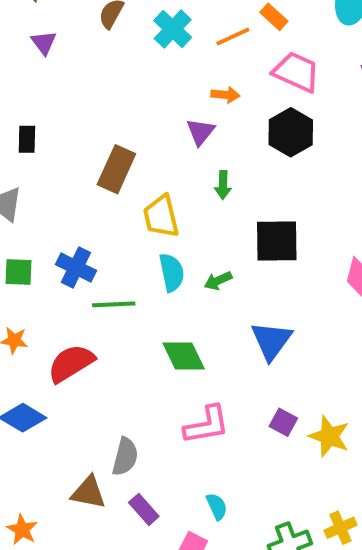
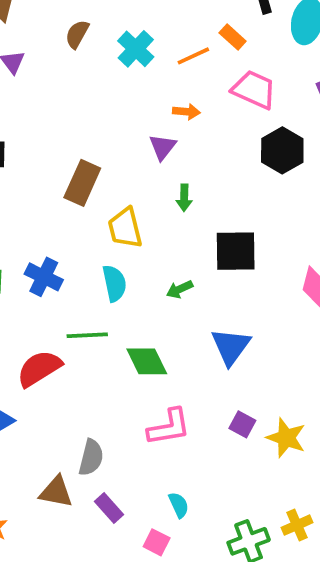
black hexagon: (291, 132) -> (282, 150), moved
cyan semicircle: (172, 272) -> (114, 283), moved
green line: (114, 304) -> (87, 335), moved

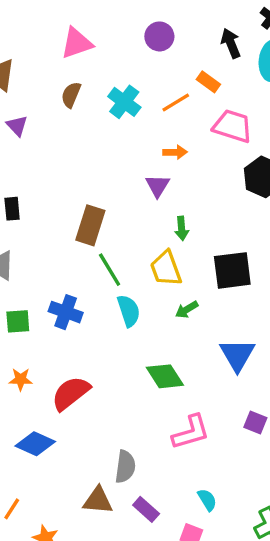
yellow trapezoid: (125, 228) -> (166, 268), moved
green line: (87, 335) -> (110, 270), moved, turned 68

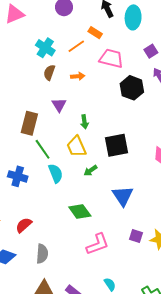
brown semicircle: (71, 95) -> (49, 73), moved
purple triangle: (158, 186) -> (59, 105), moved
red semicircle: (71, 393) -> (24, 225), size x0.7
gray semicircle: (125, 467) -> (42, 254), moved

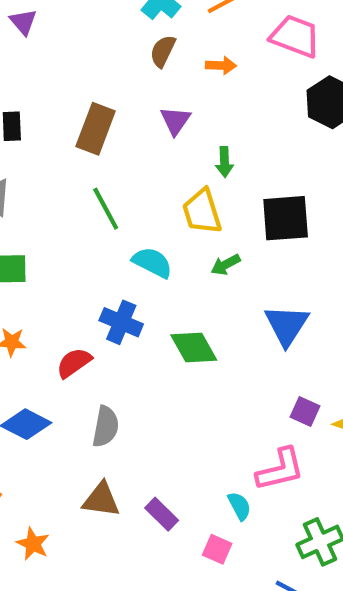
brown rectangle: (29, 123) -> (96, 129), moved
green line: (43, 149) -> (106, 209), moved
cyan semicircle: (56, 173) -> (152, 262), turned -48
blue cross: (18, 176) -> (121, 322), moved
pink L-shape: (98, 244) -> (280, 469), moved

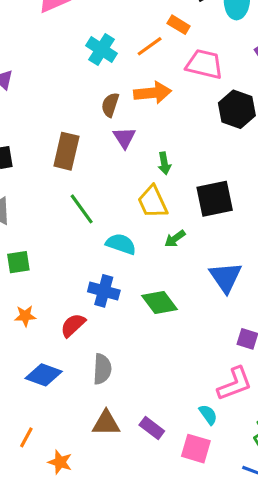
brown semicircle: (163, 51) -> (110, 105), moved
orange arrow: (221, 65) -> (153, 93), size x1.6
pink square: (217, 549) -> (196, 449), size x1.4

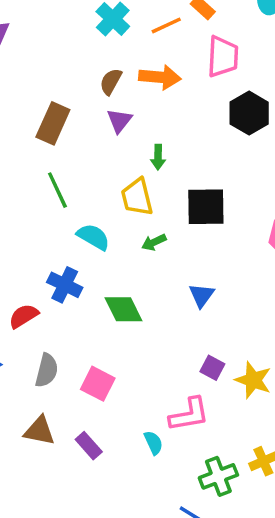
pink trapezoid: (204, 64) -> (223, 57), turned 69
blue triangle: (226, 277) -> (201, 295), size x0.7
pink square: (196, 449) -> (98, 384), moved

